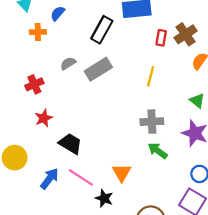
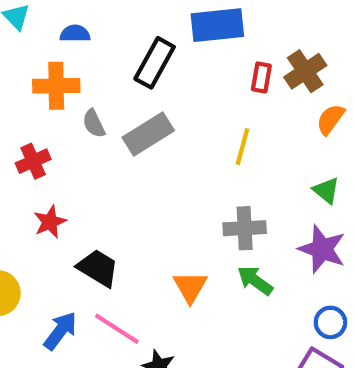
blue semicircle: (58, 13) -> (75, 33), turned 49
orange cross: (38, 32) -> (56, 86), moved, size x1.5
gray semicircle: (68, 63) -> (94, 124), turned -84
orange triangle: (122, 173) -> (190, 287), moved

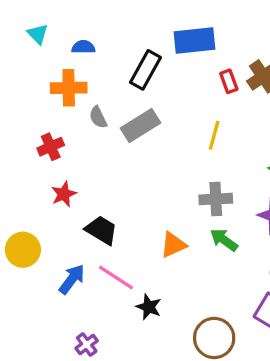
red rectangle: (261, 77) -> (229, 81), turned -30
orange triangle: (190, 287) -> (173, 245), turned 36

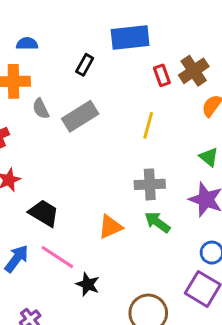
black rectangle: (145, 70) -> (85, 65), size x0.6

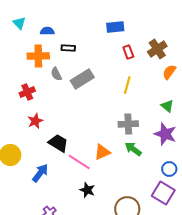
blue rectangle: (130, 38) -> (115, 27), size x0.7
black rectangle: (85, 65) -> (68, 48), moved, turned 64
red rectangle: (162, 75) -> (128, 52), moved
pink line: (57, 257) -> (79, 162), moved

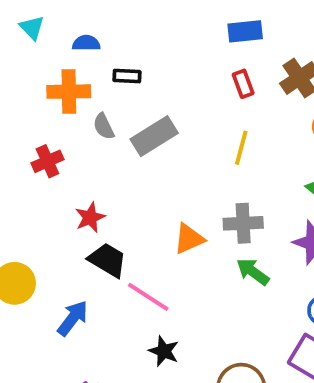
blue rectangle: (115, 27) -> (245, 31), moved
red star: (35, 121) -> (90, 217), moved
orange triangle: (102, 152) -> (189, 239), moved

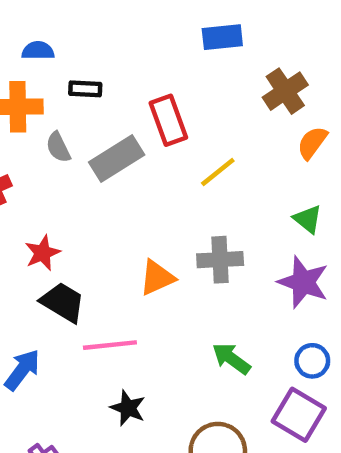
red rectangle: (243, 84) -> (168, 120), moved, size x1.5
yellow line: (241, 148) -> (218, 172), turned 36
green arrow: (253, 272) -> (231, 359), moved
pink line: (148, 297) -> (110, 345), turned -39

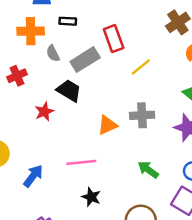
black trapezoid: (63, 302) -> (69, 91), moved

